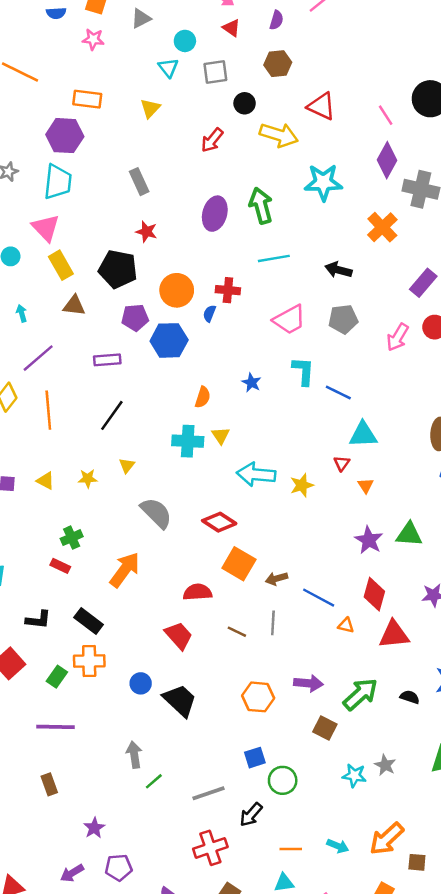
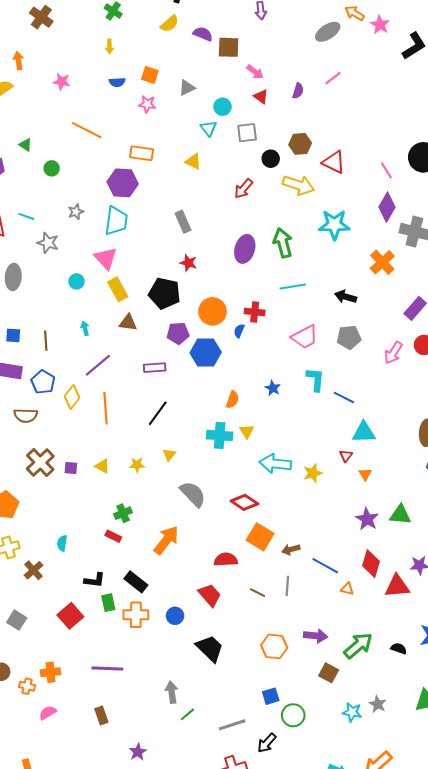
brown hexagon: (278, 64) -> (300, 144), moved
yellow triangle: (150, 108) -> (193, 162), turned -48
red triangle: (394, 635) -> (397, 586), moved
green rectangle: (57, 677) -> (108, 603), moved, turned -48
blue circle: (141, 683) -> (175, 616), moved

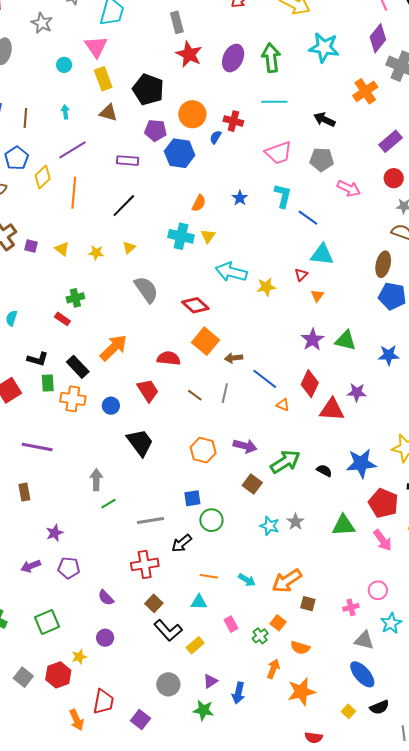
red star: (188, 263) -> (189, 54), moved, size x1.5
pink arrow: (393, 353) -> (349, 188), moved, turned -105
orange arrow: (166, 540) -> (114, 348), moved

